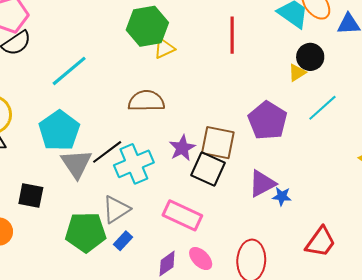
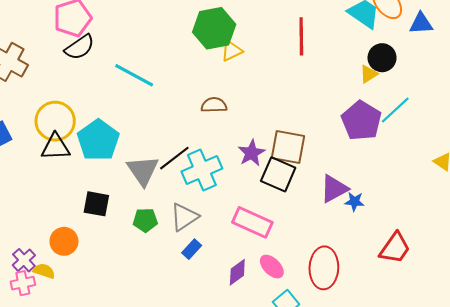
cyan line: (69, 71) -> (134, 75), turned 69
brown semicircle: (146, 101) -> (214, 105), size x0.7
purple pentagon: (268, 120) -> (361, 121), moved
cyan pentagon: (59, 131) -> (98, 140), moved
green pentagon: (86, 232) -> (145, 220), moved, size x0.6

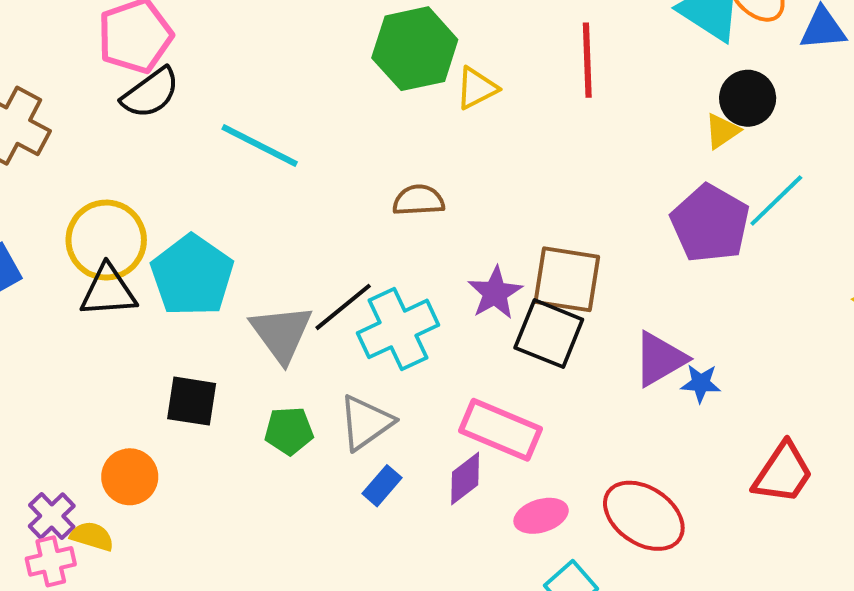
yellow triangle: (232, 51) -> (477, 88), moved
pink ellipse: (272, 267) -> (541, 516), turned -60
red ellipse: (324, 268) -> (644, 516), turned -57
purple diamond: (237, 272) -> (465, 479), moved

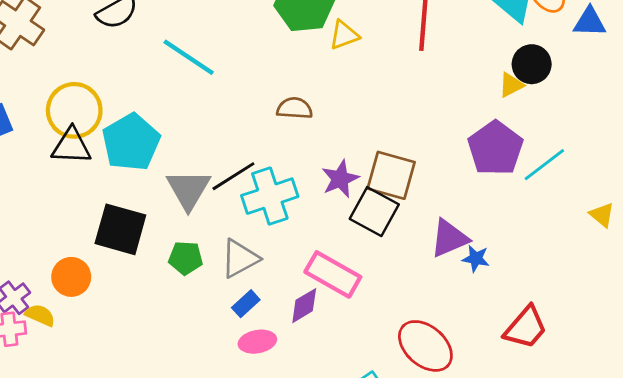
cyan line: (776, 201) -> (544, 165), moved
black square: (192, 401) -> (120, 229), size x1.4
pink ellipse: (541, 516) -> (257, 342), moved

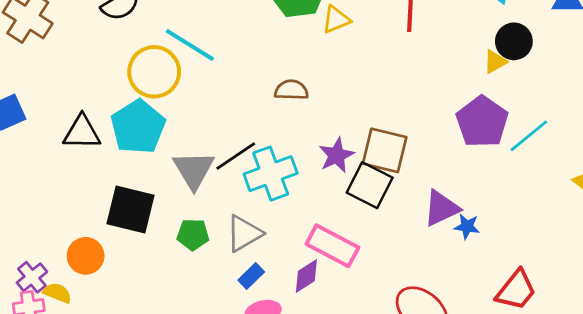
yellow circle: (74, 110) -> (154, 72), moved

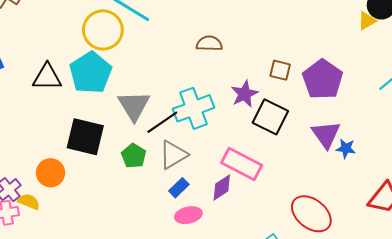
purple pentagon: (482, 122) -> (323, 79), moved
brown square: (385, 150) -> (280, 70), moved, size x0.6
black line: (236, 156) -> (162, 122), moved
purple triangle: (441, 208) -> (326, 134), turned -40
green pentagon: (193, 234) -> (134, 156), turned 30

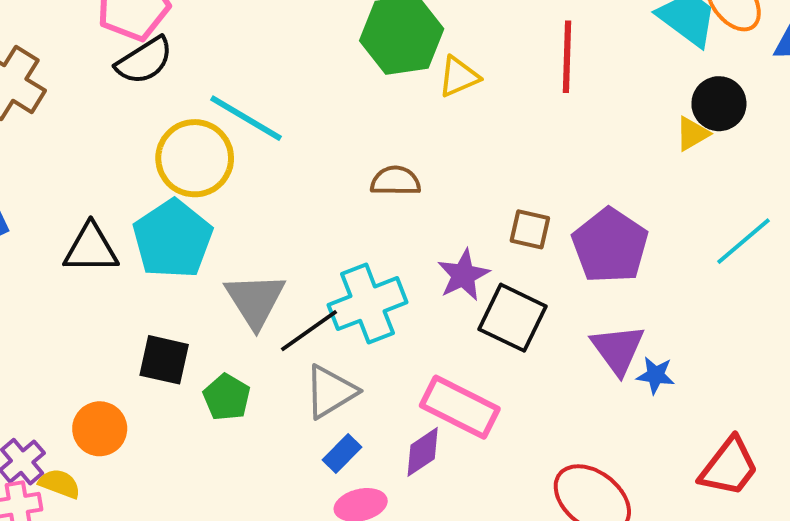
black square: (85, 137) -> (164, 360), size x0.7
green pentagon: (134, 156) -> (227, 397), moved

